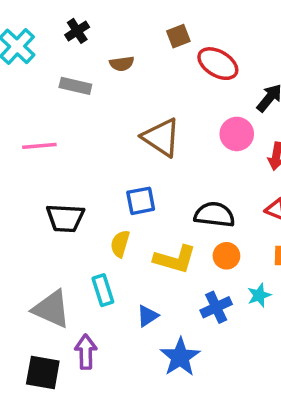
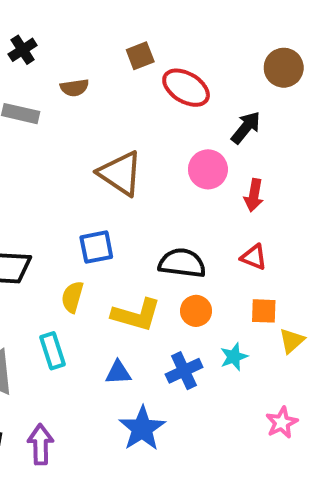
blue triangle: (148, 316) -> (118, 373), moved, turned 30
purple arrow: (86, 352) -> (41, 444), moved

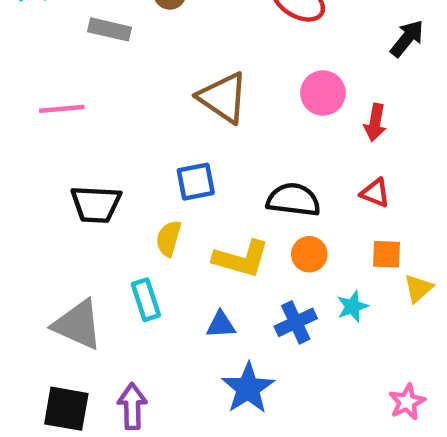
black arrow: (246, 128) -> (407, 39), moved
pink star: (282, 423) -> (407, 402), moved

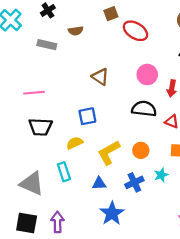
brown triangle: (223, 98) -> (100, 77), size x0.7
pink line: (62, 109) -> (34, 93), moved
black semicircle: (293, 200) -> (144, 109), moved
yellow semicircle: (169, 238) -> (75, 143), turned 49
yellow L-shape: (241, 259) -> (109, 153), turned 135

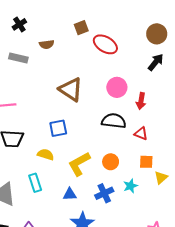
brown triangle: (100, 77) -> (71, 89), size x1.4
yellow semicircle: (75, 143) -> (46, 154), turned 42

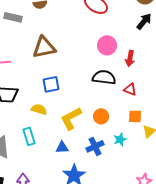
brown triangle: (71, 89) -> (44, 47), moved, turned -45

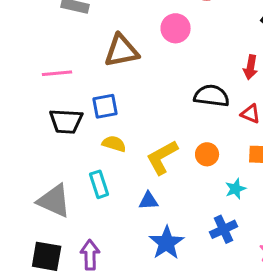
pink circle: (107, 45) -> (176, 28), moved
blue square: (51, 84) -> (105, 106), moved
blue cross: (95, 146) -> (224, 229), moved

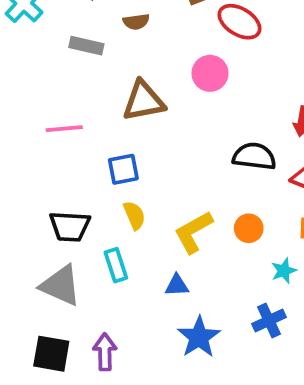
black trapezoid: (66, 121) -> (70, 226), moved
yellow semicircle: (114, 144) -> (134, 215), turned 50

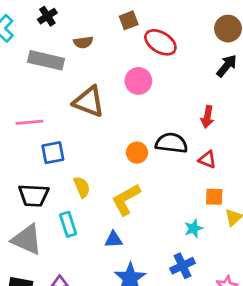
gray rectangle: (86, 46) -> (46, 60), size x1.4
brown triangle: (144, 101) -> (89, 102), turned 32
blue square: (123, 169) -> (53, 153), moved
orange circle: (249, 228) -> (137, 153), moved

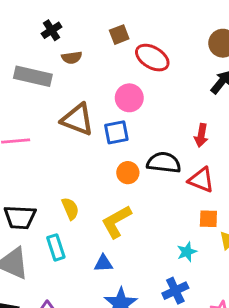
black cross: (47, 16) -> (52, 30), moved
blue square: (53, 153) -> (116, 132), moved
red triangle: (207, 160) -> (201, 180), size x1.4

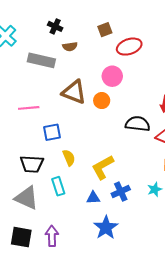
black cross: (52, 30) -> (55, 26), turned -32
red ellipse: (152, 58) -> (129, 47), turned -50
blue square: (116, 132) -> (52, 132), moved
orange circle: (128, 173) -> (102, 101), moved
blue cross: (175, 291) -> (121, 192), moved

